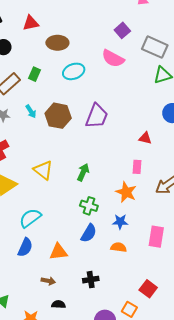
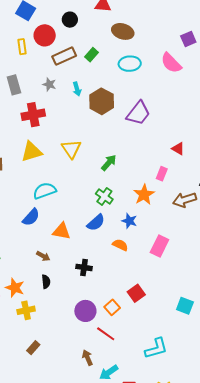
black semicircle: (58, 304) -> (46, 282), turned 64

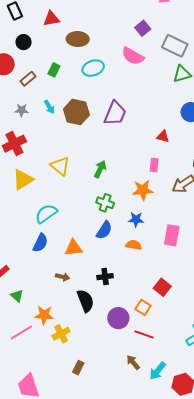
brown rectangle: (64, 56) -> (28, 79), size x0.7
orange star: (144, 195) -> (143, 190), turned -30
black semicircle: (46, 282) -> (85, 301), moved, size x1.6

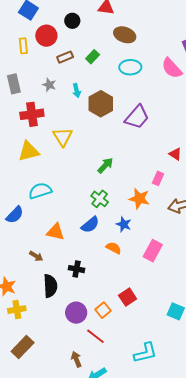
yellow triangle: (60, 166) -> (63, 137), moved
blue semicircle: (40, 243) -> (15, 215), moved
brown rectangle: (78, 368) -> (23, 347), size x1.6

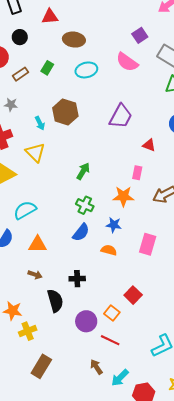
cyan arrow: (77, 90) -> (40, 123), moved
purple trapezoid: (137, 117) -> (121, 116), moved
orange triangle: (55, 232) -> (38, 244), moved

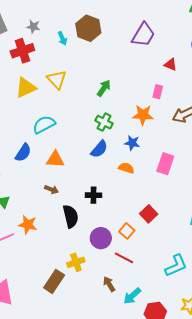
gray star: (11, 105) -> (33, 27), moved
yellow triangle: (35, 152) -> (57, 79), moved
yellow cross: (28, 331) -> (76, 262), moved

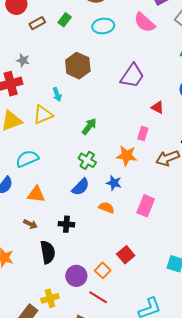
cyan arrow: (62, 38) -> (57, 94), moved
yellow triangle: (57, 79) -> (43, 115), turned 45
black cross: (93, 195) -> (66, 224), moved

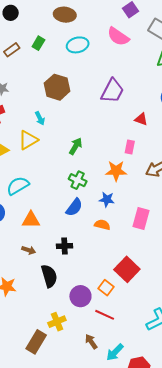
red square: (126, 255) -> (127, 269), size x1.4

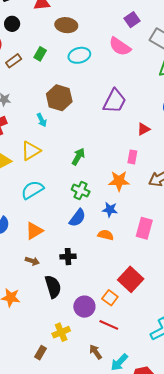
cyan arrow: (40, 118) -> (42, 120), moved
red triangle: (141, 119) -> (144, 129), turned -48
cyan semicircle: (18, 186) -> (32, 190), moved
orange triangle: (31, 220) -> (34, 231), turned -30
brown rectangle: (36, 342) -> (40, 353), size x0.6

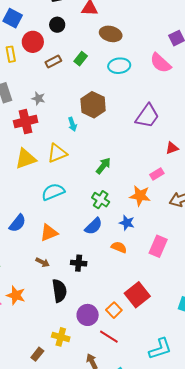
pink rectangle: (132, 157) -> (157, 174), turned 40
yellow cross: (61, 332) -> (61, 337), turned 30

